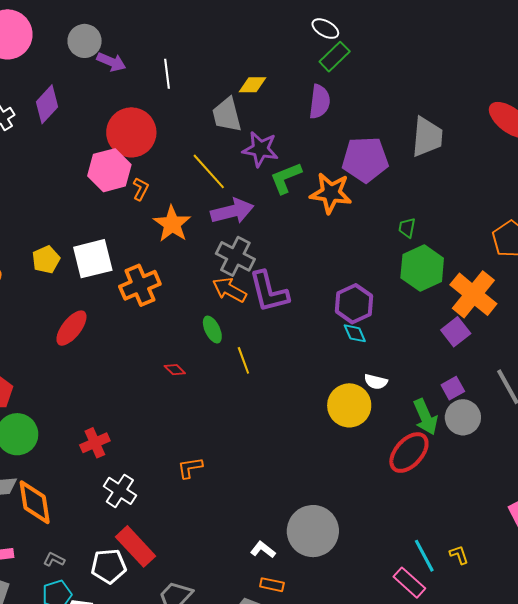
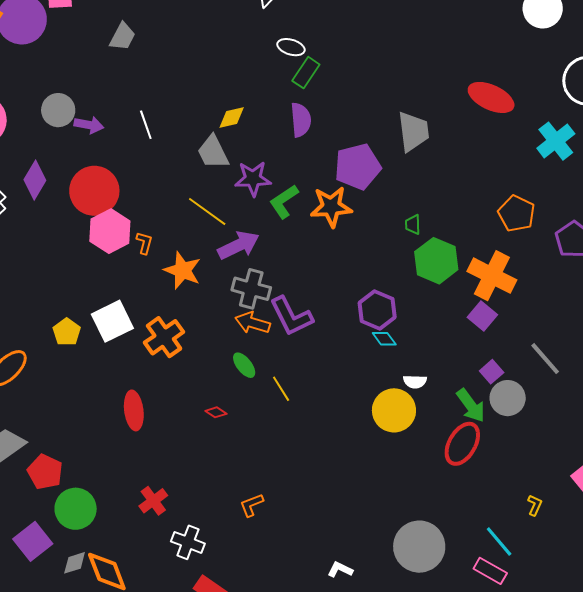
red circle: (131, 132) -> (94, 191), moved
red ellipse: (71, 328) -> (134, 410), moved, turned -33
gray circle: (313, 531) -> (419, 547), moved
yellow L-shape: (459, 555) -> (535, 505), moved, turned 55

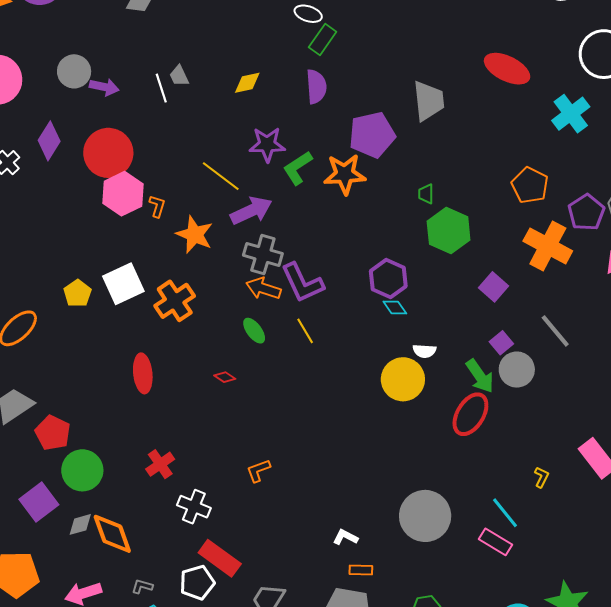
gray trapezoid: (213, 152) -> (179, 76), moved, size x0.6
orange cross: (492, 276) -> (548, 246), moved
yellow line: (281, 389) -> (305, 331), moved

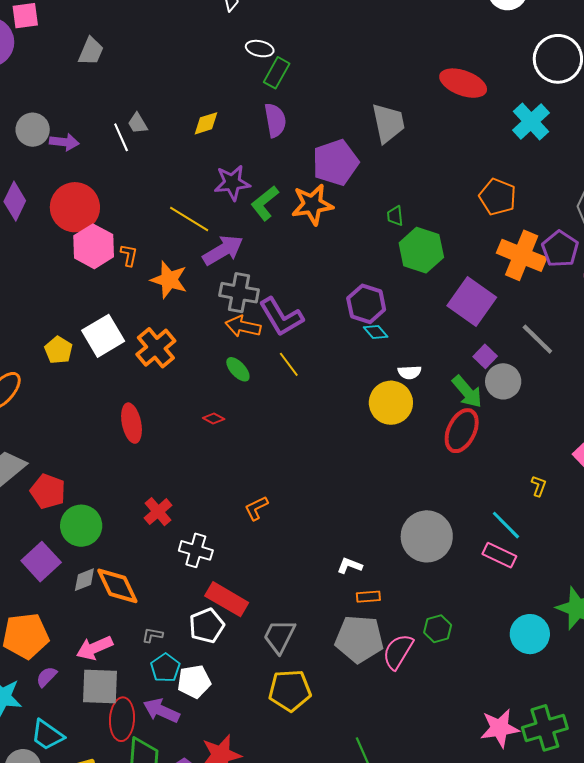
purple pentagon: (586, 212) -> (560, 249), moved
purple square: (493, 287) -> (472, 302), size x1.6

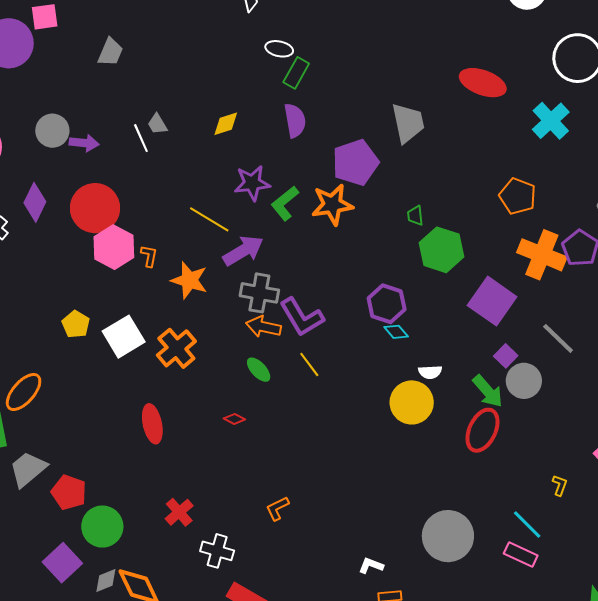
yellow pentagon: (58, 350) -> (76, 324), moved

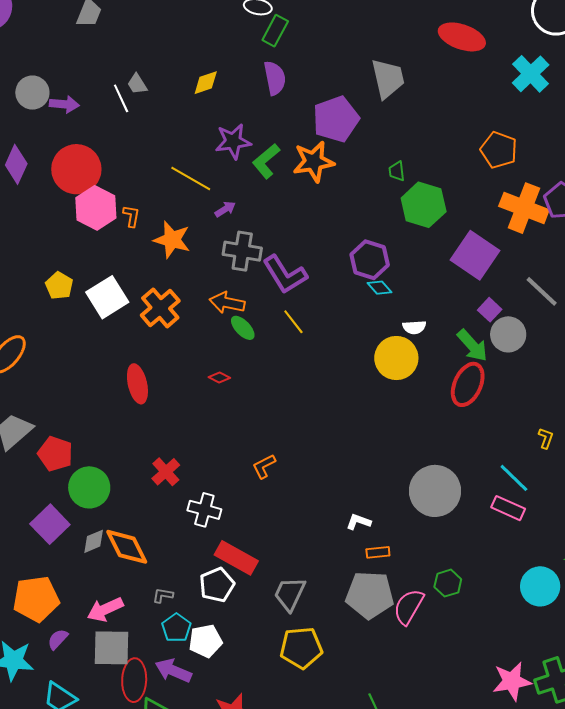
purple arrow: (243, 251) -> (225, 209), size x0.5
orange arrow: (263, 327) -> (227, 303), moved

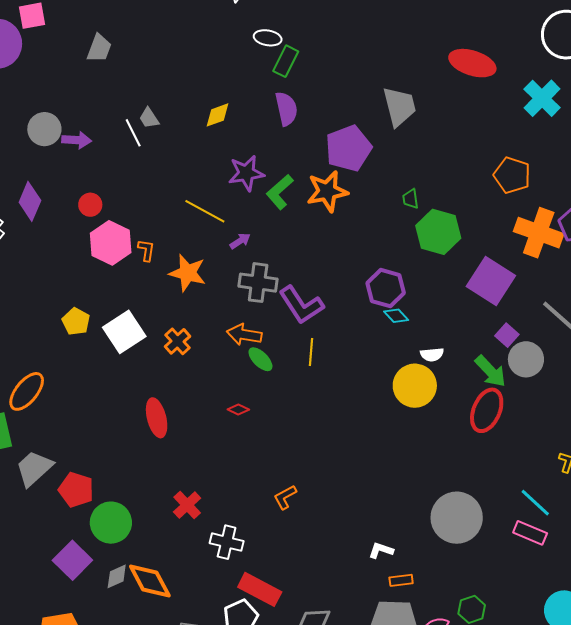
red circle: (76, 169) -> (90, 205), size x0.5
orange cross: (160, 308) -> (178, 341), size x0.7
yellow line: (293, 322) -> (311, 352), turned 44

